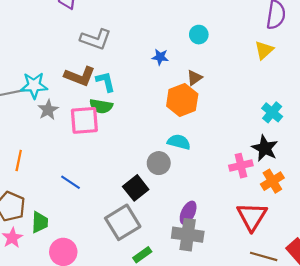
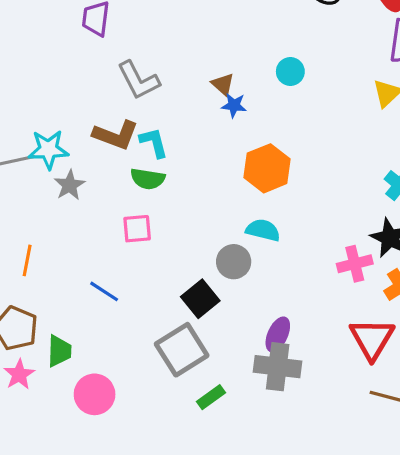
gray L-shape: (96, 39) -> (138, 80), turned 44
brown triangle: (195, 78) -> (223, 84), moved, turned -42
pink square: (84, 120) -> (137, 229), moved, size x0.7

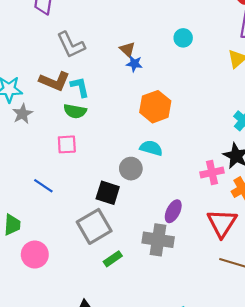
cyan circle: (290, 71) -> (183, 38), moved
black square: (200, 299) -> (108, 193), turned -35
purple ellipse: (278, 334) -> (173, 211), moved

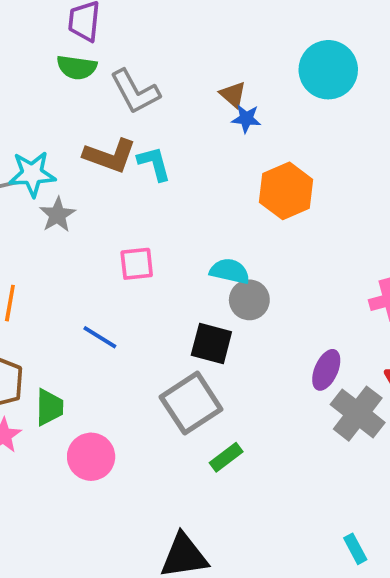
cyan circle: (183, 38) -> (328, 70), size x1.8
green semicircle: (75, 111) -> (77, 67), moved
cyan semicircle: (151, 148) -> (230, 271), moved
gray cross: (158, 240) -> (358, 414), moved, turned 32

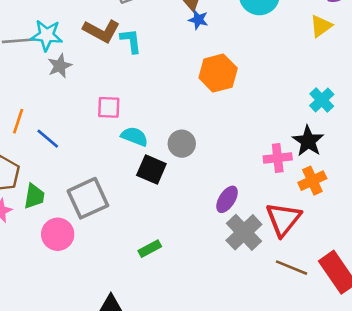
cyan semicircle: (230, 271) -> (134, 136), moved
blue line: (100, 337) -> (48, 139), moved
gray square: (191, 403) -> (88, 198), moved

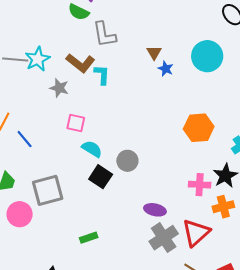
blue star: (198, 20) -> (166, 69), moved
cyan star: (47, 35) -> (38, 59), turned 30
gray star: (60, 66) -> (59, 88), moved, turned 30
orange hexagon: (218, 73) -> (199, 128), moved
purple ellipse: (227, 199) -> (155, 210), turned 60

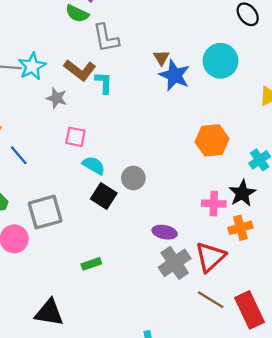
blue star: (166, 69) -> (175, 75), size x1.8

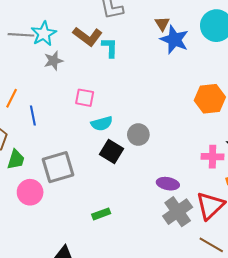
gray star: (57, 98) -> (54, 61), moved, turned -30
blue line: (19, 155) -> (33, 116), turned 30
cyan semicircle: (94, 165) -> (102, 124), turned 135

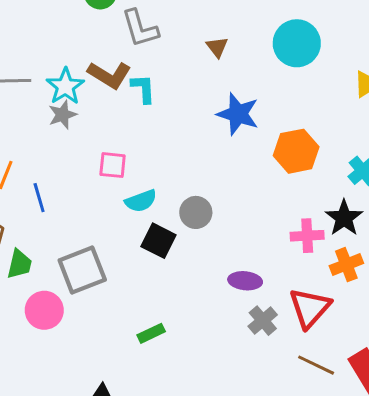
cyan star: (44, 34) -> (65, 86), moved
blue star: (174, 40) -> (238, 114), moved
gray cross: (178, 212) -> (263, 321), size x0.7

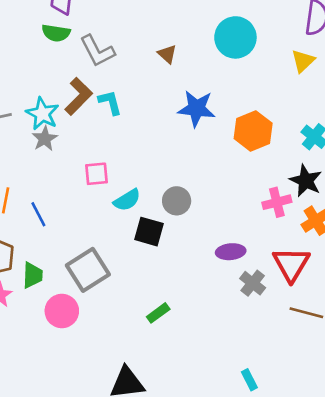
brown L-shape: (109, 75) -> (79, 96), turned -66

